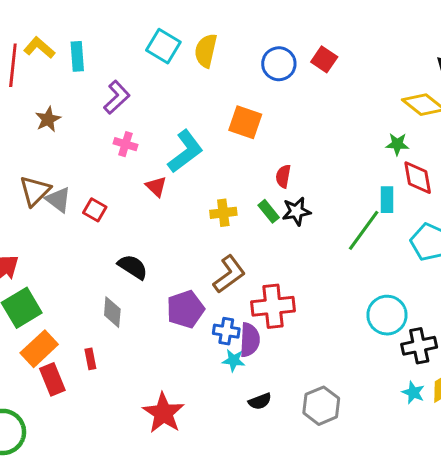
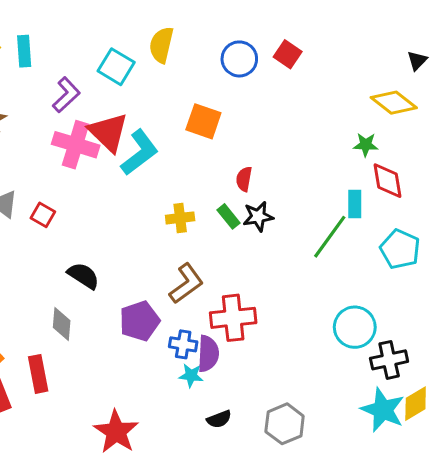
cyan square: (163, 46) -> (116, 67), moved
pink cross: (125, 144) -> (76, 145), size x1.8
red triangle: (156, 186) -> (108, 132), moved, size x1.8
red rectangle: (90, 359) -> (38, 374), size x1.6
cyan star: (413, 393) -> (383, 410), size x1.8

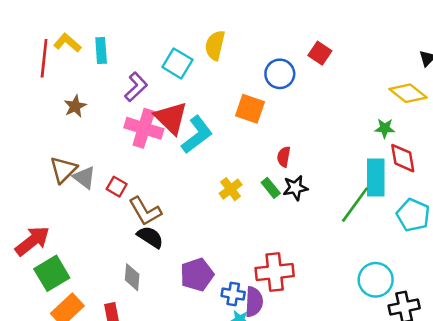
blue circle: (239, 59) -> (280, 74), moved
cyan rectangle: (355, 204) -> (376, 177), size x1.6
yellow cross: (180, 218) -> (231, 189), turned -30
brown L-shape: (186, 283) -> (145, 211), moved, turned 96

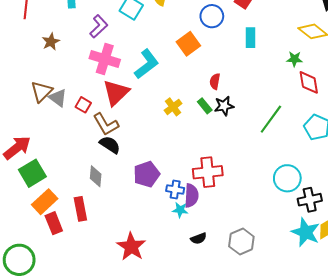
orange square: (250, 109) -> (188, 44), turned 35
red triangle: (171, 118) -> (116, 93), moved, turned 32
cyan rectangle: (376, 177) -> (251, 38), moved, size x0.7

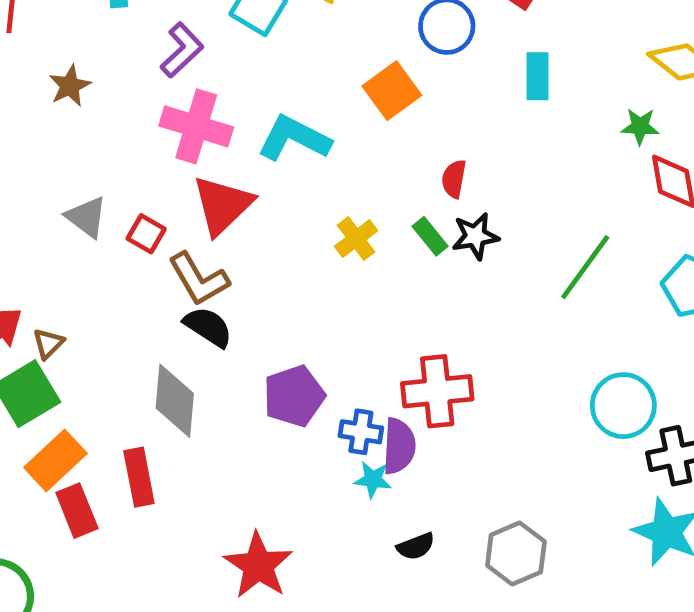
cyan L-shape: (147, 64) -> (294, 138), turned -116
brown triangle: (42, 92) -> (48, 344), moved, size x0.6
gray diamond: (96, 176) -> (175, 401), size x1.4

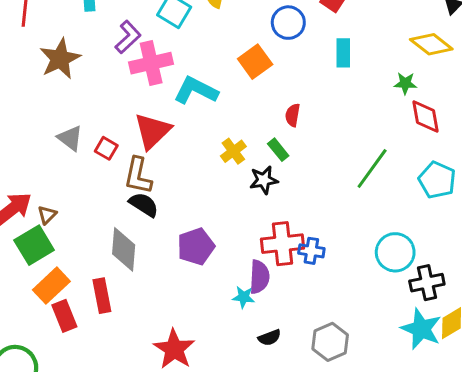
brown star: (70, 86) -> (60, 59), size x1.6
pink cross: (196, 126) -> (151, 63), moved, turned -30
black star: (475, 236) -> (264, 180), moved
brown L-shape: (199, 279) -> (138, 176), turned 42
blue cross: (361, 432) -> (311, 251), moved

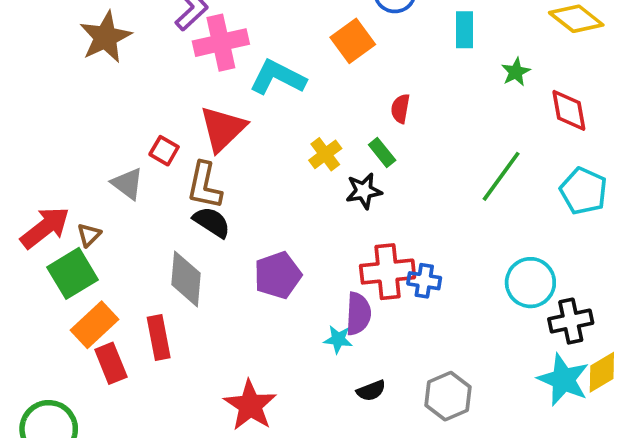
green star: (405, 83) -> (516, 72), moved, turned -30
gray triangle: (70, 138) -> (127, 184), moved

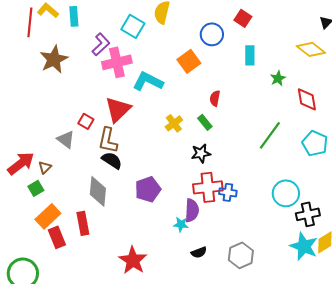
black star: (364, 191) -> (201, 153), moved
green square: (73, 273) -> (36, 188), size x0.6

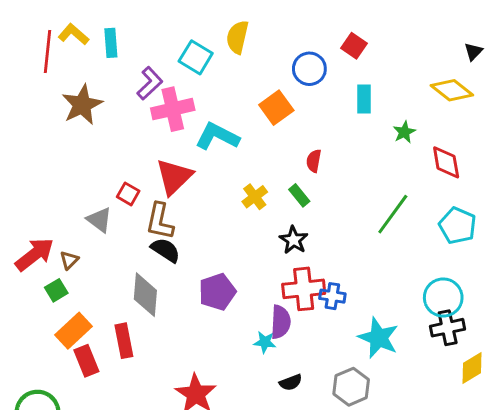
black star: (201, 153) -> (294, 240), turned -30
cyan circle: (286, 193) -> (443, 298), moved
cyan star: (304, 246) -> (378, 338), moved

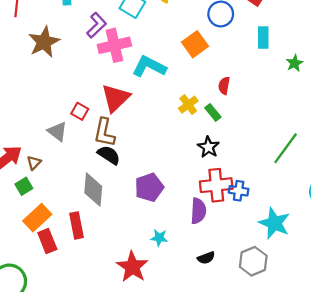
yellow cross: (255, 197) -> (188, 105), moved
green line: (393, 214) -> (286, 148), moved
cyan star: (265, 342) -> (159, 238), moved

